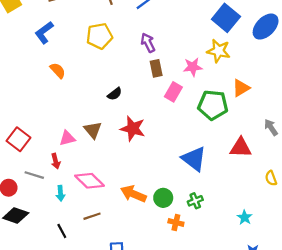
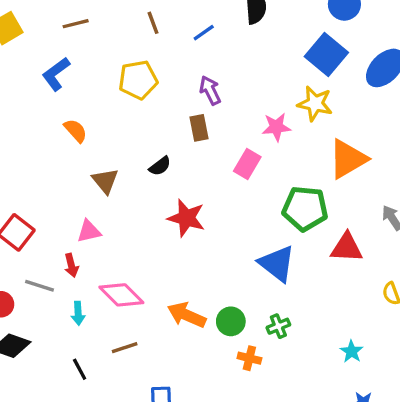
brown rectangle: (156, 68) -> (199, 128), moved
orange triangle: (241, 88) -> (348, 159), size x1.5
green pentagon: (213, 105) -> (305, 209), moved
brown triangle: (93, 130) -> (105, 181), moved

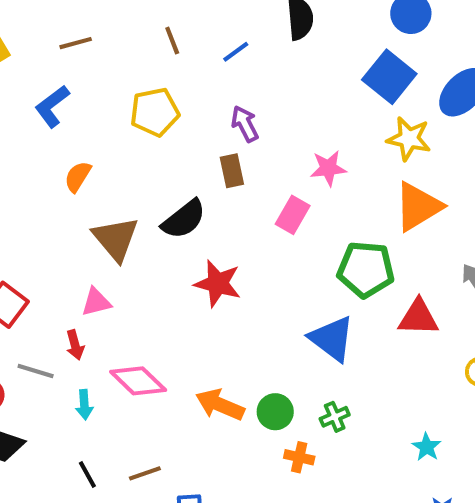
yellow star: (315, 104) -> (409, 139), moved
orange semicircle: (76, 131) -> (78, 177), turned -105
black semicircle: (160, 166) -> (184, 219), size x1.6
brown triangle: (105, 181) -> (116, 239), size x1.4
brown line: (125, 348) -> (145, 473), moved

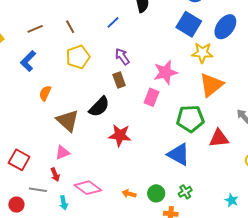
brown line: (172, 40) -> (70, 27), moved
pink star: (328, 168) -> (165, 72), size x1.4
orange arrow: (220, 405) -> (129, 194), size x0.6

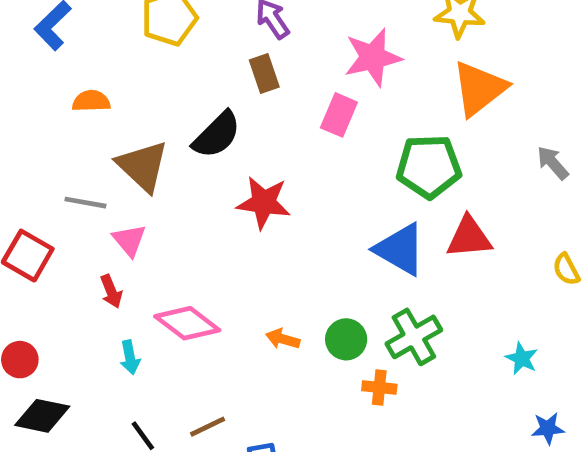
orange semicircle: (45, 93) -> (91, 101), turned 63
red triangle: (219, 138) -> (469, 237), moved
pink triangle: (62, 153) -> (129, 240), turned -49
gray line: (38, 190) -> (85, 203), moved
green cross: (185, 192) -> (414, 337), size x1.6

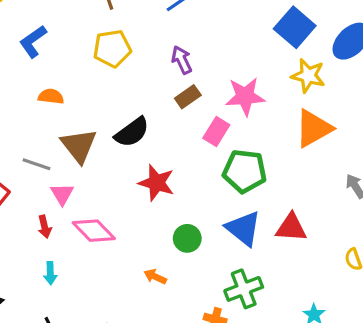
brown rectangle: (264, 74) -> (188, 97), moved, turned 65
green pentagon: (429, 166) -> (245, 171), moved
pink diamond: (187, 323) -> (94, 231), moved
green circle: (346, 339) -> (187, 238), moved

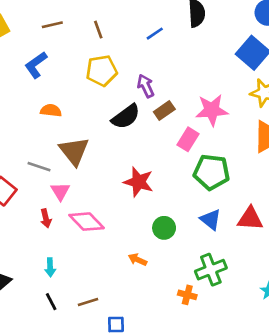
purple arrow: (182, 60) -> (146, 86), moved
black semicircle: (132, 132) -> (126, 117), moved
blue triangle: (243, 228) -> (211, 219), size x0.7
cyan arrow: (50, 273) -> (50, 267), moved

